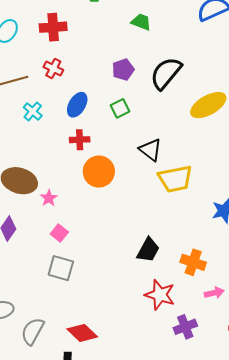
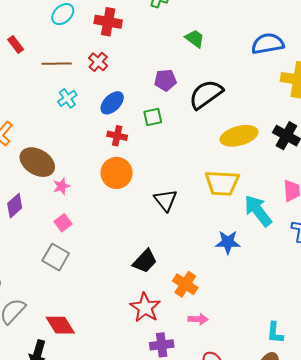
red cross: (80, 140) -> (117, 136), moved
black triangle: (150, 150) -> (166, 200), moved
yellow trapezoid: (175, 179) -> (222, 183), moved

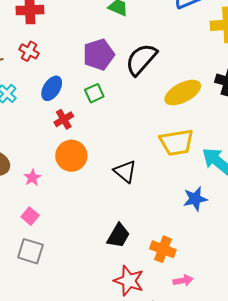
purple pentagon: (165, 80) -> (99, 55), size x1.4
red cross: (117, 136) -> (64, 119), turned -30
pink star: (61, 186) -> (32, 178), moved

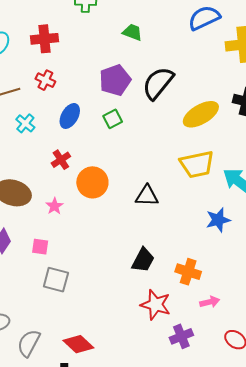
red cross: (64, 119) -> (61, 160), moved
black triangle: (125, 172) -> (147, 196), turned -35
pink square: (30, 216) -> (40, 247), moved, turned -30

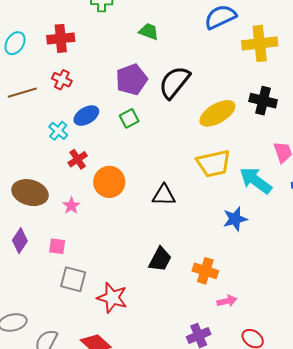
blue ellipse: (70, 116) -> (86, 116), turned 30
cyan cross: (25, 123) -> (58, 131), moved
red star: (156, 305) -> (112, 298), moved

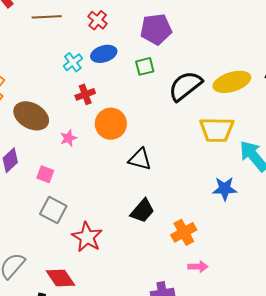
red cross: (62, 80) -> (98, 20), moved
black semicircle: (174, 82) -> (185, 86), moved
black triangle: (164, 195) -> (140, 159), moved
orange cross: (205, 271) -> (184, 232), turned 30

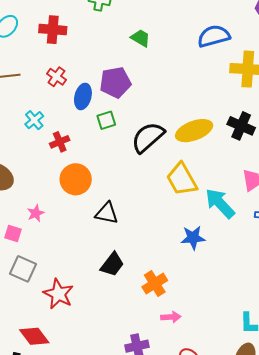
blue ellipse: (104, 54) -> (83, 96), moved, turned -55
red cross: (85, 94) -> (60, 142), moved
yellow trapezoid: (217, 130) -> (182, 179), turned 63
pink star: (68, 138) -> (36, 213), moved

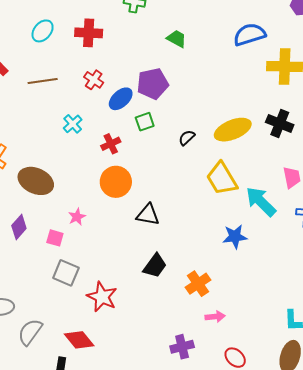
blue ellipse: (83, 96) -> (121, 99), turned 35
black semicircle: (148, 137) -> (187, 138), size x0.5
red cross: (60, 142) -> (111, 144), moved

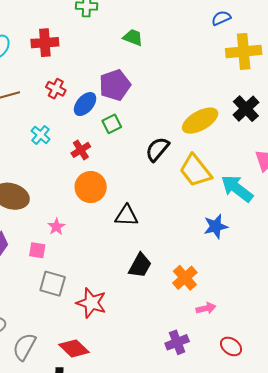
blue semicircle: (250, 35) -> (221, 18), moved, size x0.6
black cross: (280, 123) -> (246, 109), turned 32
black semicircle: (187, 138) -> (157, 149), moved, size x1.5

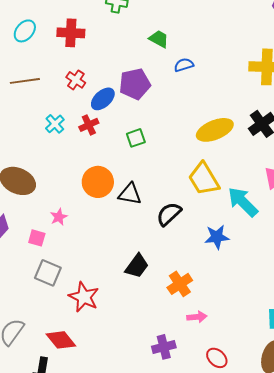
blue semicircle: (221, 18) -> (184, 65), moved
green square: (112, 124) -> (136, 138), moved
black semicircle: (157, 149) -> (169, 214), moved
red cross: (81, 150) -> (89, 125), moved
black triangle: (127, 216) -> (130, 194), moved

